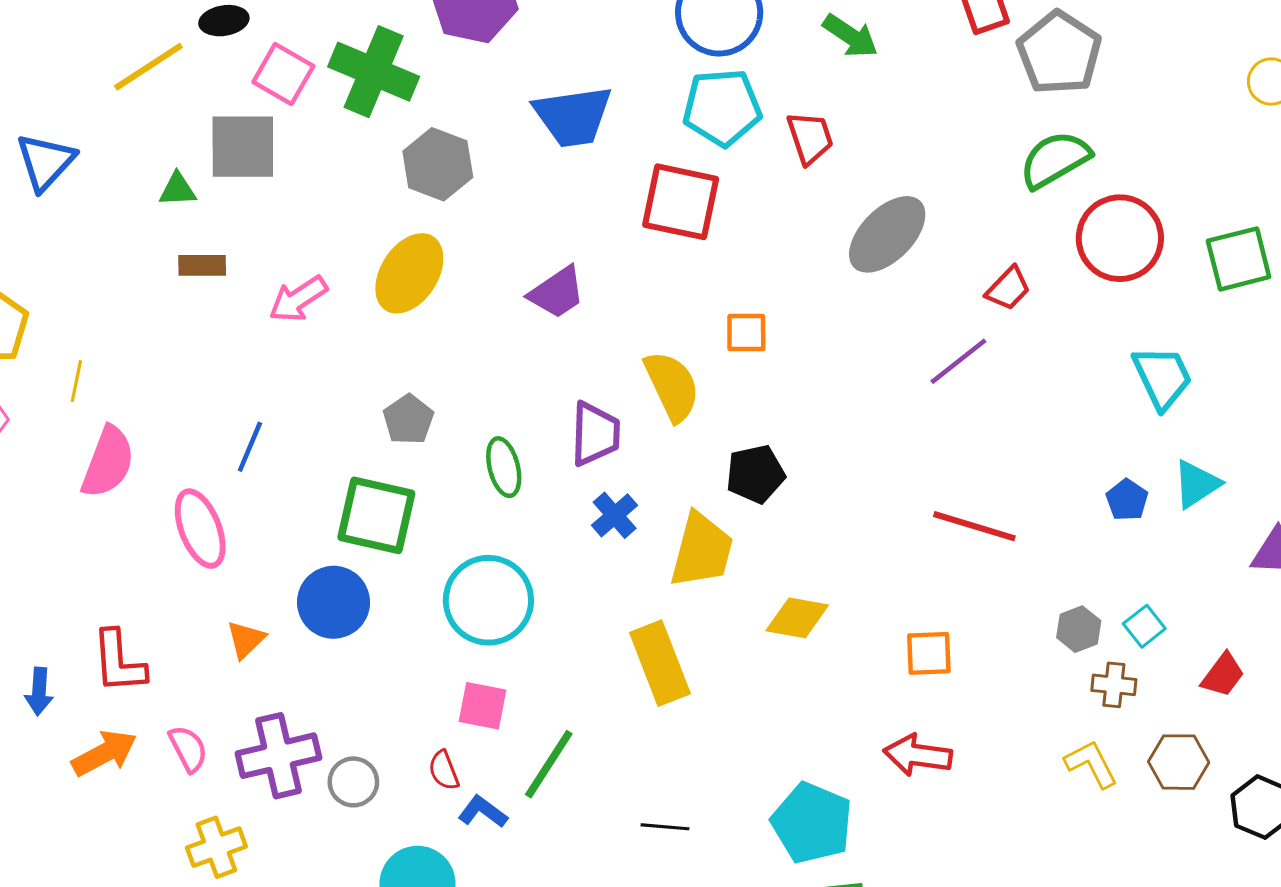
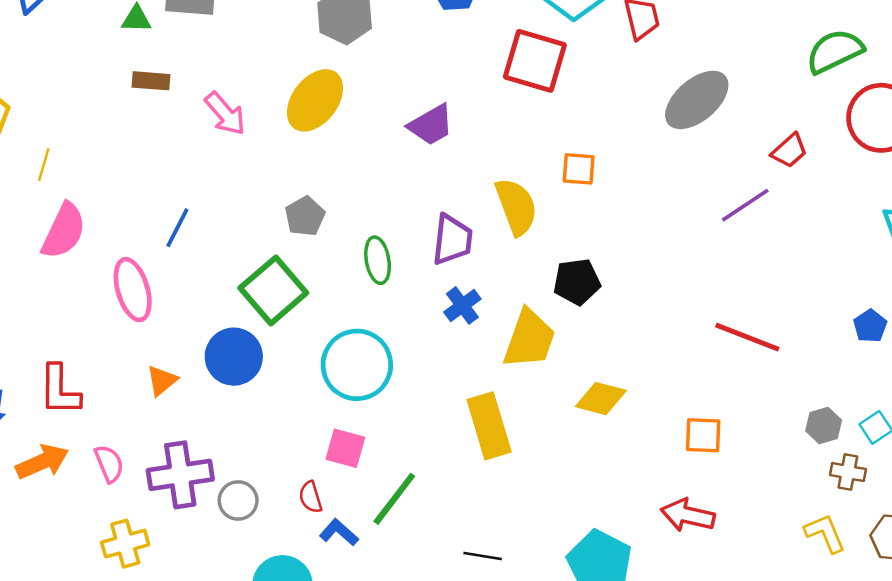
pink arrow: (298, 299) -> (225, 114), turned -102
green square: (376, 515) -> (273, 290), turned 32

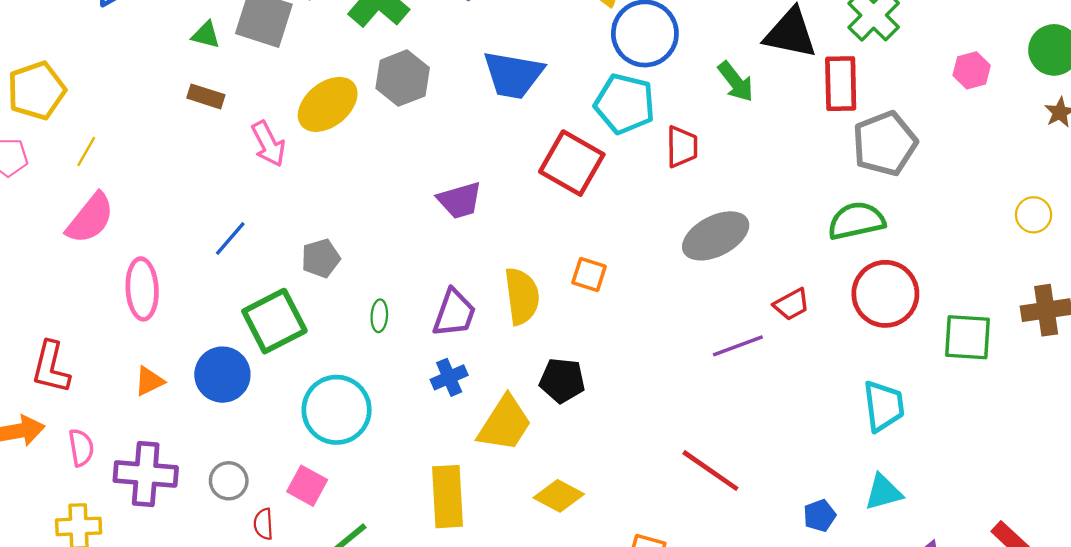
yellow ellipse: (315, 100) -> (328, 104), moved
blue line: (177, 228) -> (230, 239), moved
green ellipse: (378, 260) -> (379, 316), size x0.7
blue pentagon: (870, 326) -> (820, 516), moved
gray circle: (238, 500) -> (229, 481), moved

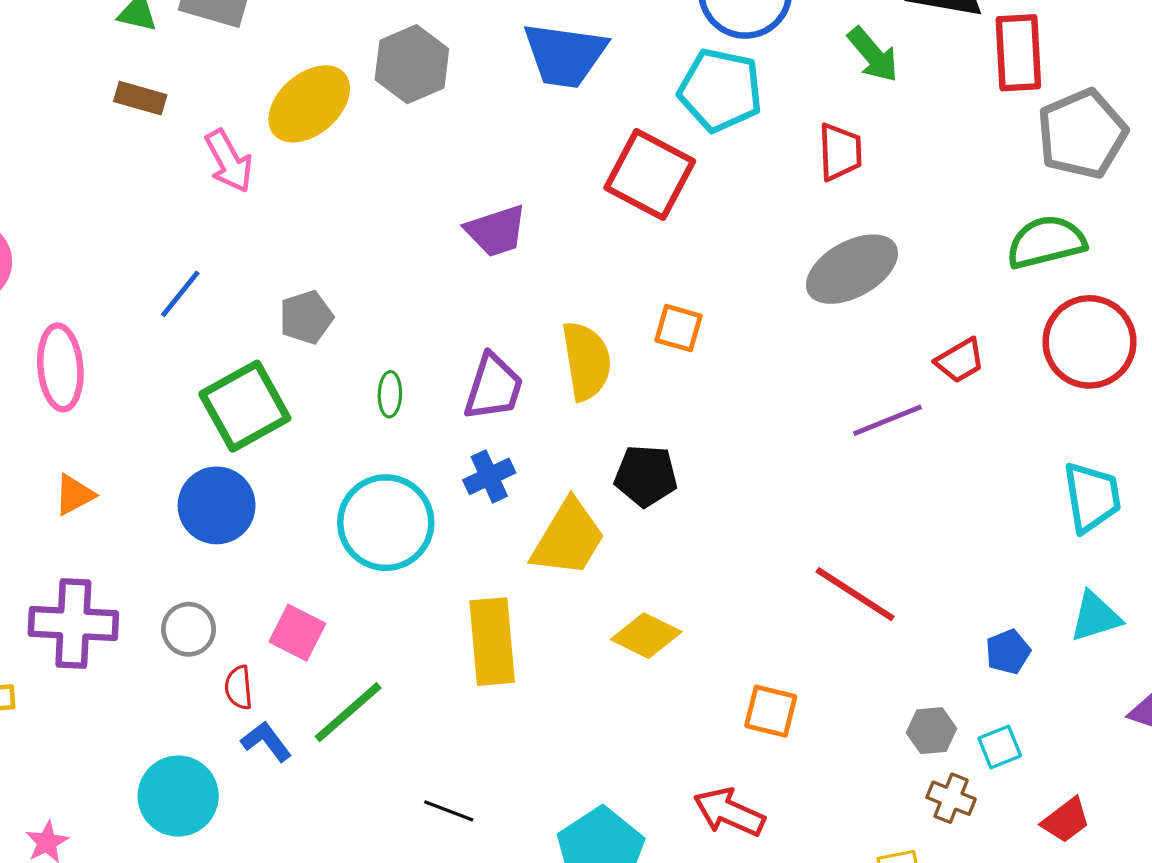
red trapezoid: (682, 147) -> (840, 152), moved
blue circle: (222, 375) -> (217, 505), moved
cyan circle: (337, 410) -> (386, 523), moved

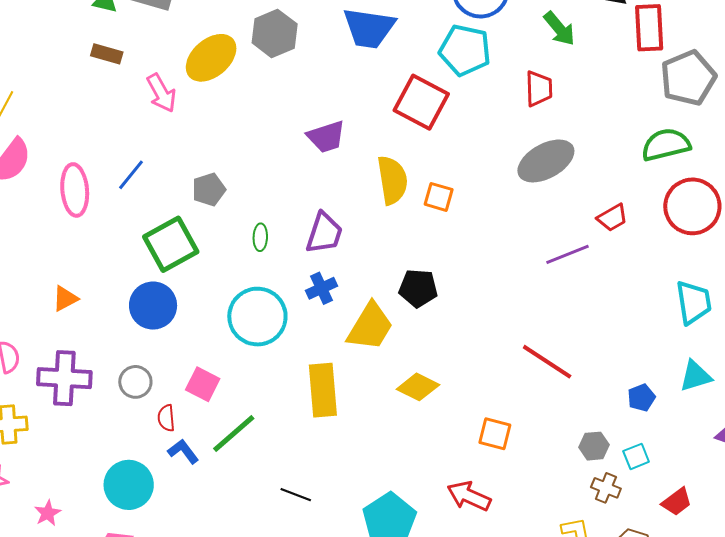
yellow semicircle: (586, 361) -> (392, 180), moved
pink ellipse: (60, 367) -> (75, 190), moved

